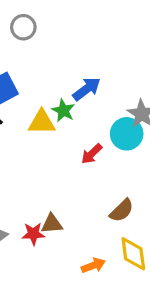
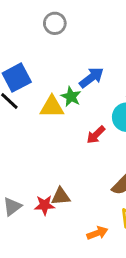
gray circle: (23, 27) -> (55, 23), moved

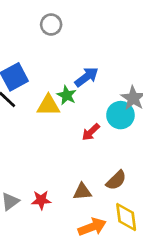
brown triangle: (61, 196) -> (82, 192), moved
orange arrow: (97, 233) -> (92, 227), size x1.4

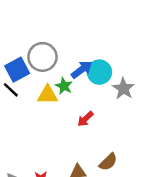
gray circle: (51, 25) -> (42, 57), moved, size x1.5
cyan circle: (120, 115) -> (99, 72), moved

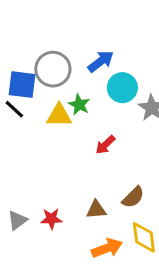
blue square: (17, 70) -> (22, 85), turned 35
blue arrow: (82, 70) -> (101, 61), moved

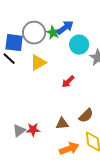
green star: (79, 105) -> (53, 33), moved
yellow triangle: (59, 115) -> (38, 63), turned -30
gray triangle: (17, 220) -> (19, 131), moved

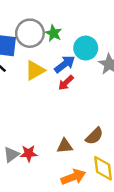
blue arrow: (65, 28) -> (65, 64), moved
red arrow: (68, 82) -> (66, 83), moved

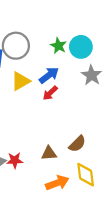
green star: (53, 33) -> (58, 46), moved
cyan circle: (86, 48) -> (81, 47), moved

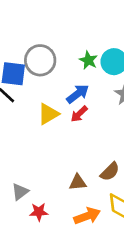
yellow triangle: (21, 81) -> (48, 114), moved
red star: (15, 160) -> (39, 212), moved

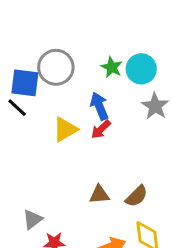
blue arrow: (78, 94) -> (99, 106), turned -75
brown triangle: (78, 182) -> (99, 195), moved

